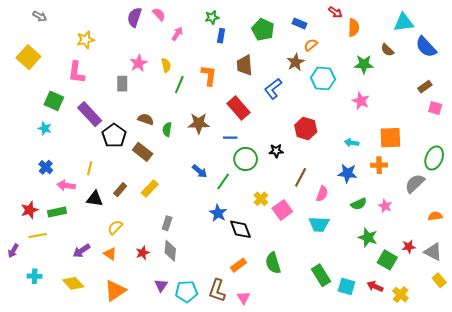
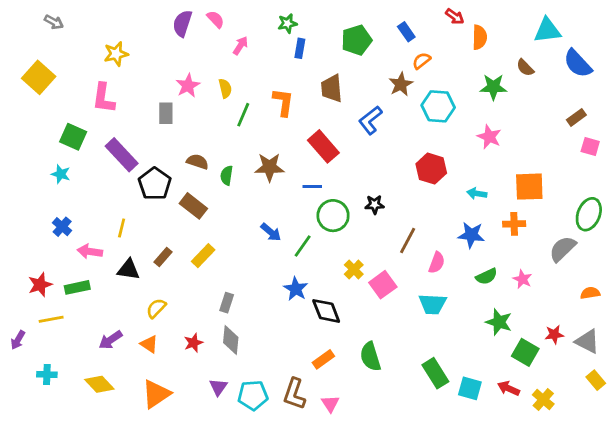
blue rectangle: (300, 23) -> (406, 32), turned 32
green pentagon: (263, 30) -> (357, 40), turned 30
red hexagon: (306, 128) -> (431, 169), moved

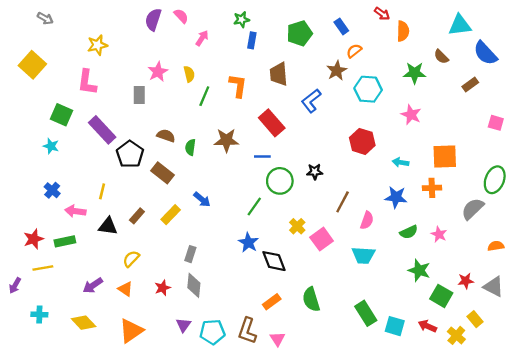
brown rectangle: (576, 117) -> (470, 85), moved
blue arrow: (271, 232) -> (202, 200), moved
yellow rectangle: (596, 380) -> (475, 319), moved

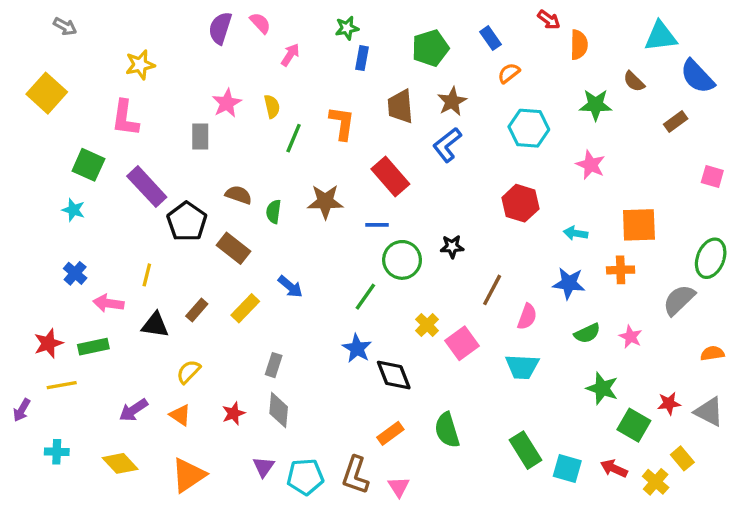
brown star: (337, 71) -> (452, 101), moved

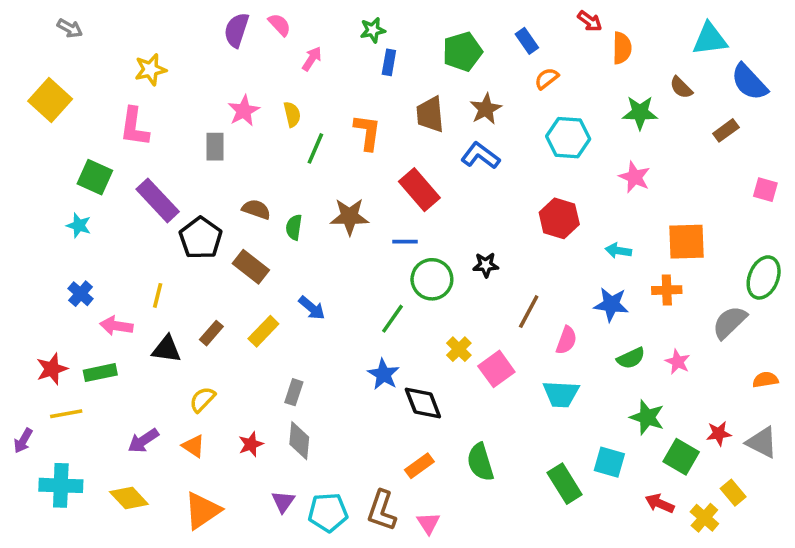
blue L-shape: (447, 145) -> (480, 156), turned 75
cyan cross: (57, 452) -> (61, 485), size x1.6
cyan square: (567, 468) -> (609, 462), moved

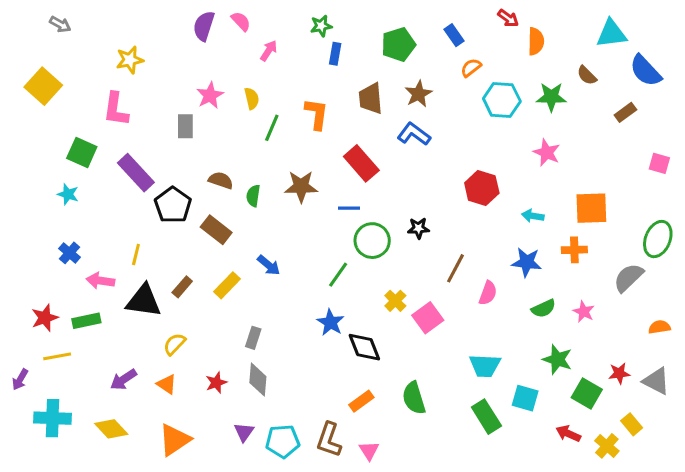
cyan hexagon: (568, 138) -> (502, 100), moved
black triangle: (167, 349) -> (144, 301), size x1.4
cyan trapezoid: (561, 394) -> (485, 366), moved

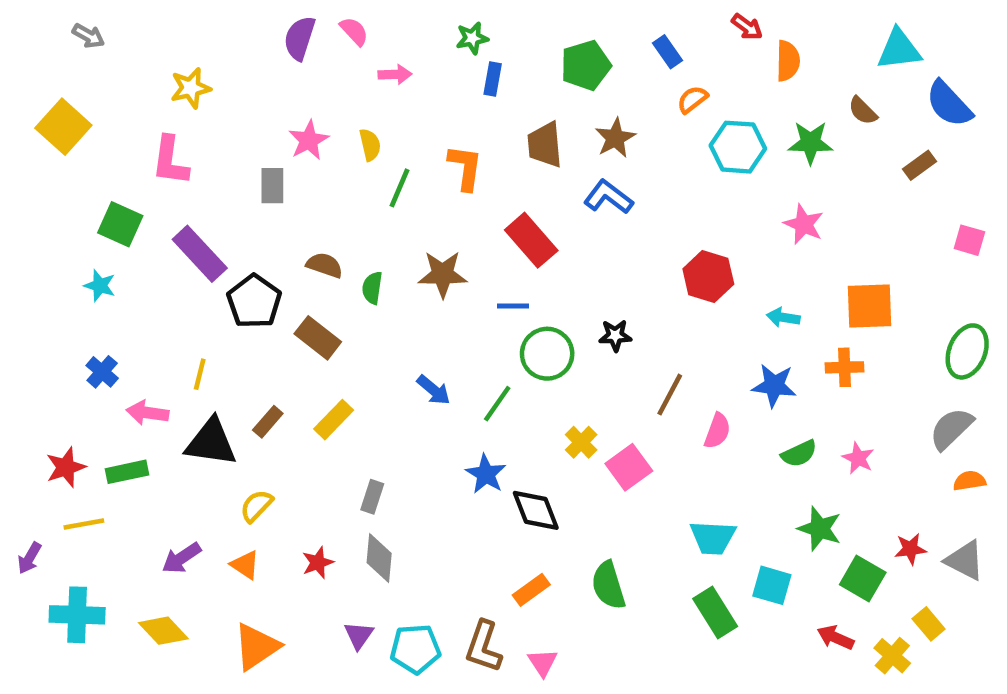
pink arrow: (269, 51) -> (395, 74), turned 55
blue arrow: (269, 265) -> (434, 390), moved
gray semicircle: (628, 278) -> (951, 429), moved

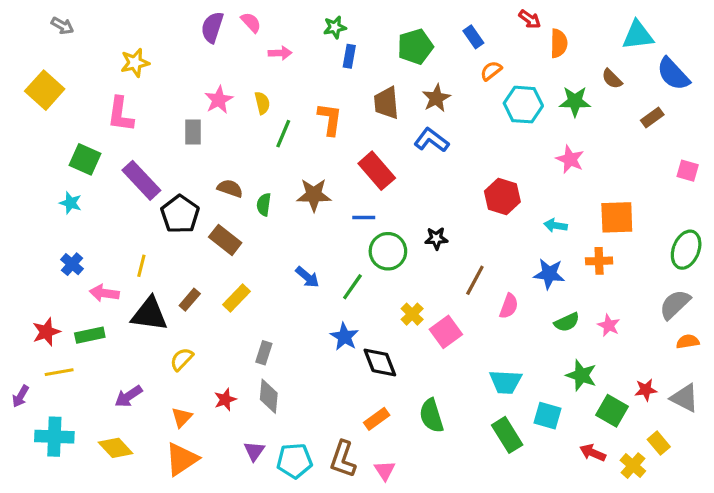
orange triangle: (245, 565) -> (182, 417), moved, turned 40

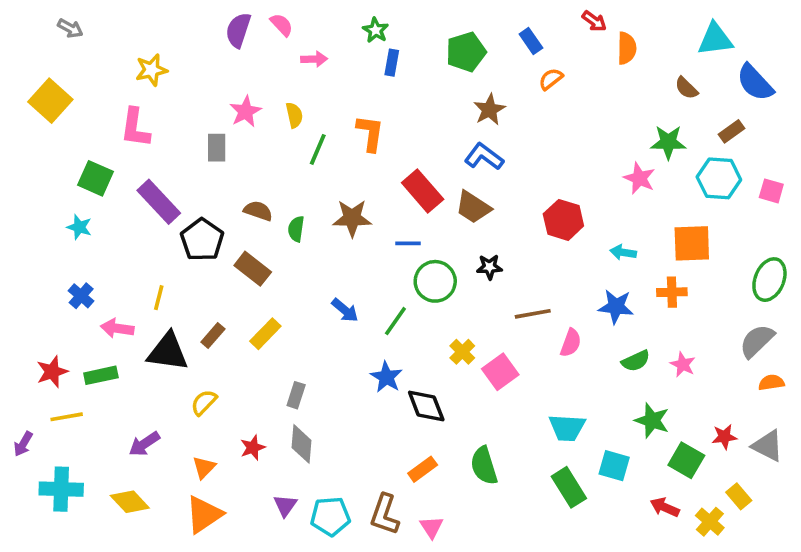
green star: (335, 27) -> (376, 30), turned -30
green star: (575, 101) -> (668, 142), moved
brown trapezoid: (386, 103) -> (473, 207), moved, turned -52
cyan hexagon: (523, 105) -> (719, 178), moved
brown line: (475, 280) -> (533, 314), turned 52

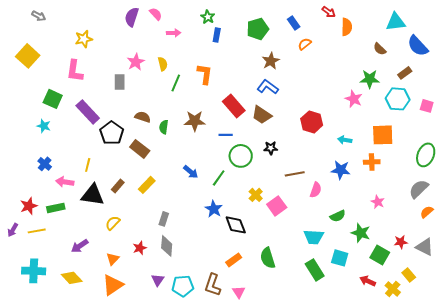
green semicircle: (636, 361) -> (338, 216), moved
orange semicircle: (771, 383) -> (427, 212), turned -32
purple arrow: (23, 444) -> (13, 230), moved

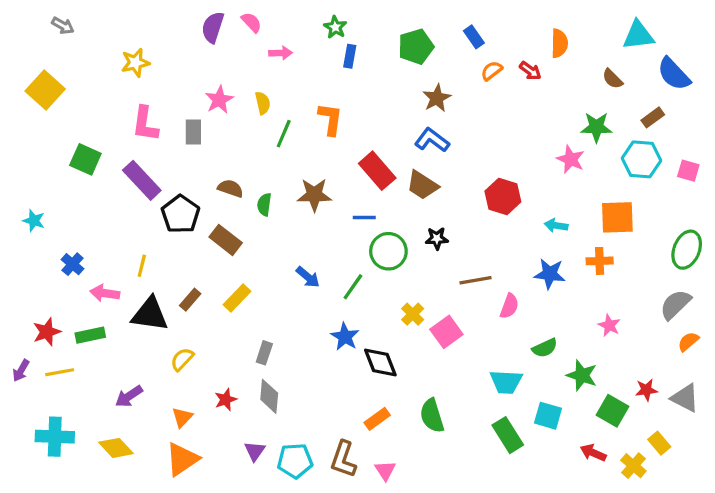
red arrow: (329, 12) -> (530, 71), moved
pink L-shape: (75, 71) -> (145, 124), moved
cyan star: (44, 126) -> (34, 221), moved

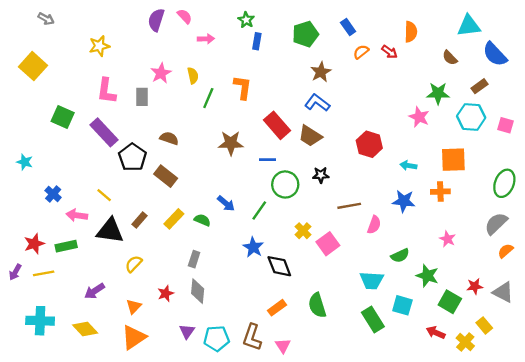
green semicircle: (264, 205) -> (202, 220), moved, turned 105
yellow line: (142, 266) -> (104, 195), turned -63

